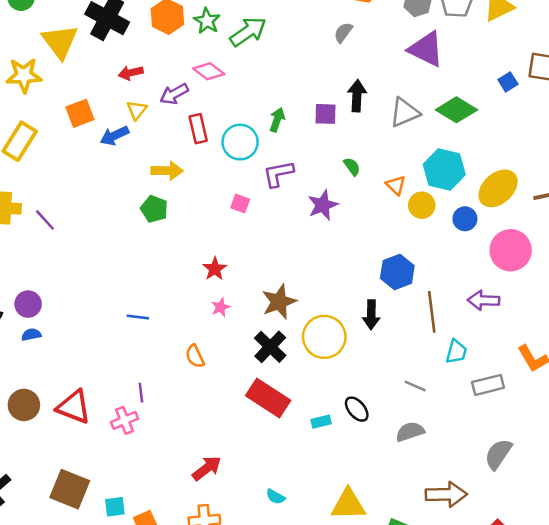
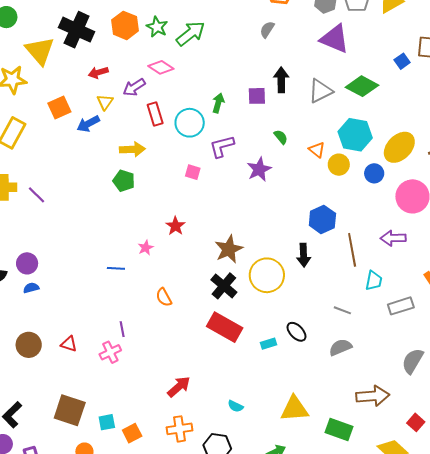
pink star: (221, 307) -> (146, 248), moved
red triangle: (74, 407) -> (69, 344), size x0.6

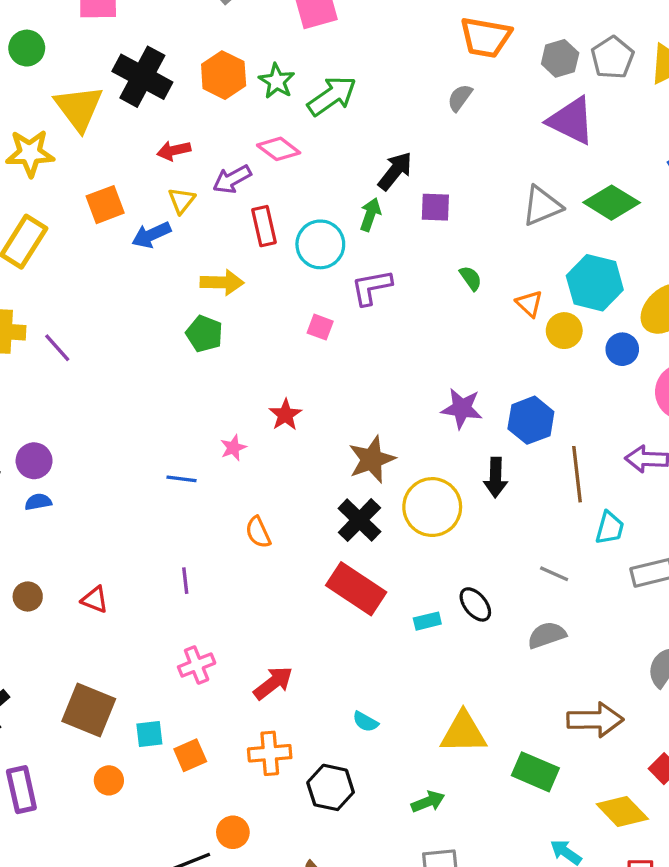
black arrow: (281, 80) -> (395, 171), moved, turned 35
purple star: (259, 169) -> (462, 408), moved, turned 30
brown circle: (29, 345) -> (28, 597), size x0.7
pink cross: (110, 352) -> (197, 665), moved

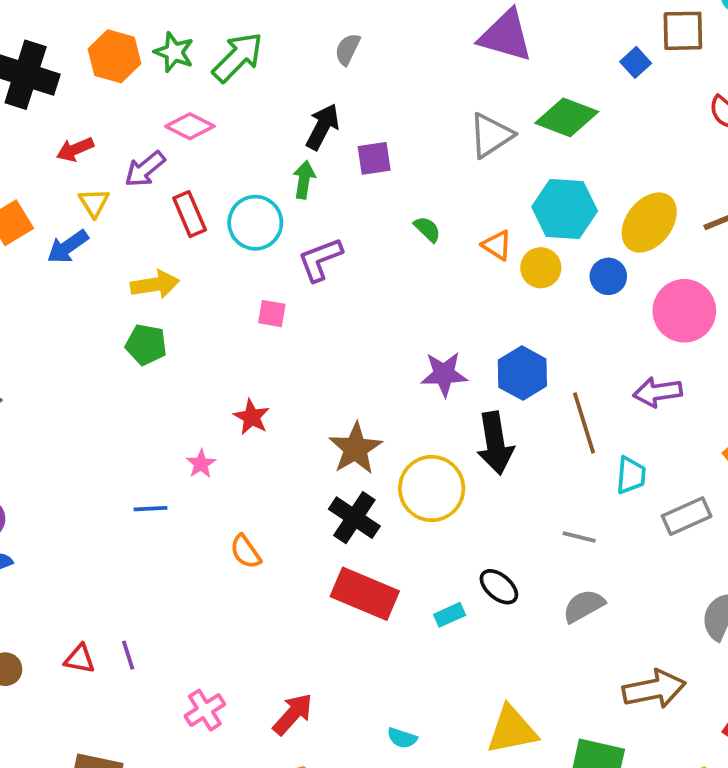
gray semicircle: (460, 98) -> (348, 49), moved
black arrow: (496, 477) -> (495, 443), size x1.4
purple line: (185, 581) -> (128, 655), moved

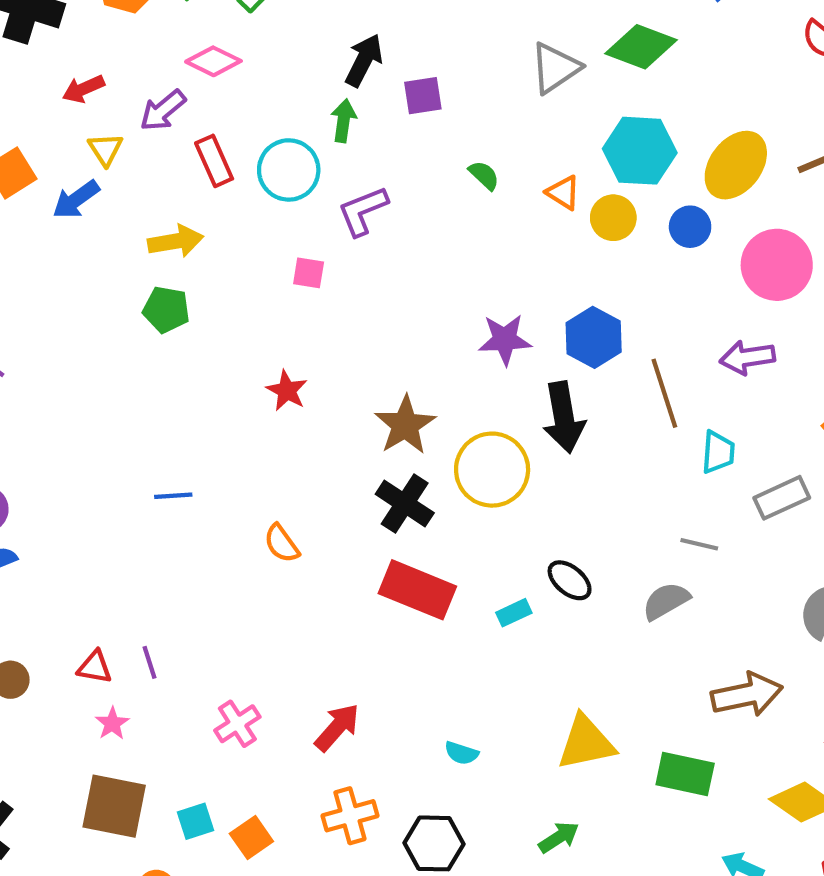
pink star: (201, 464) -> (112, 723), moved
gray line: (579, 537) -> (699, 544), moved

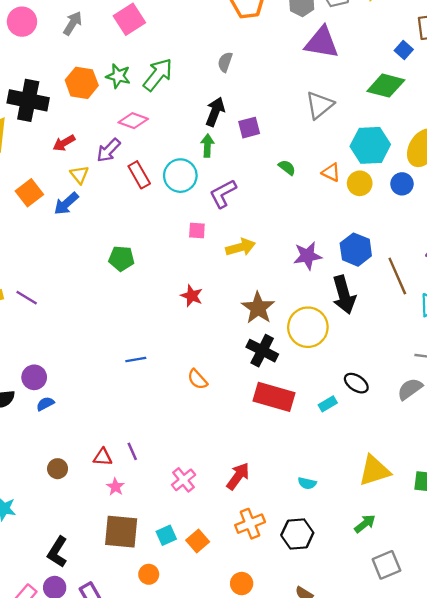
green diamond: (641, 47) -> (386, 86), moved
yellow arrow: (176, 241) -> (241, 247), moved

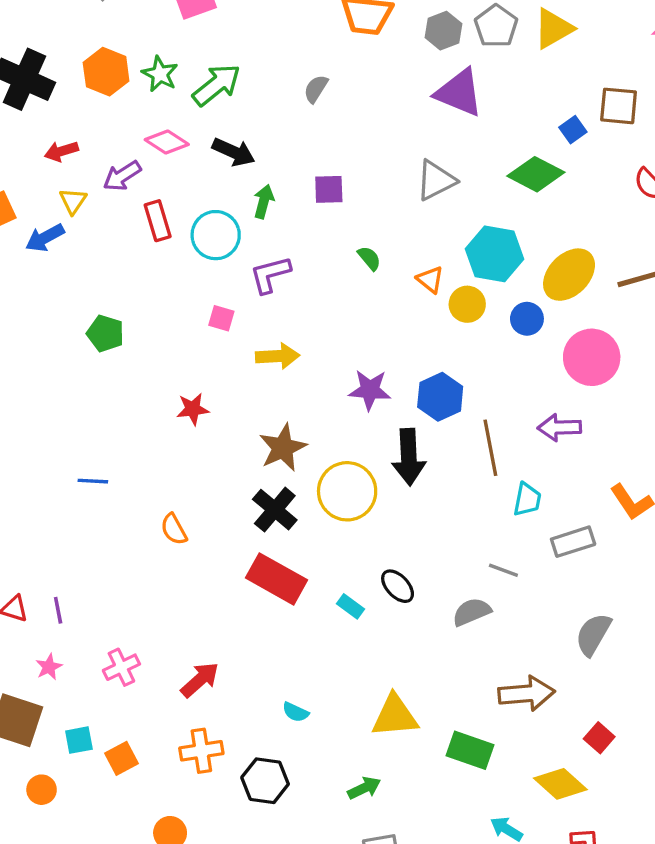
black arrow: (215, 112) -> (234, 152), moved, turned 80
red star: (192, 296) -> (193, 409), turned 30
cyan rectangle: (328, 404) -> (350, 606), turned 54
pink star: (115, 487) -> (49, 667), moved

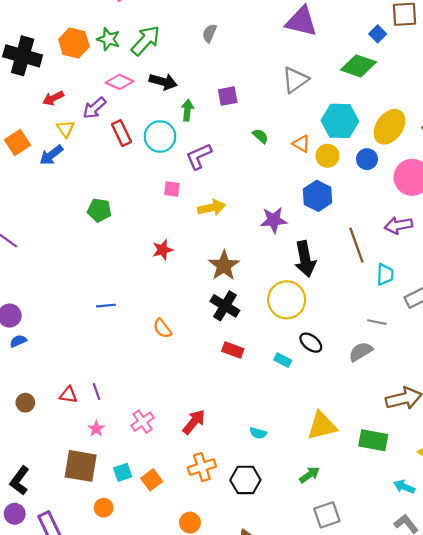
blue hexagon: (440, 397) -> (318, 196), moved
yellow circle: (347, 491) -> (287, 300), moved
red rectangle: (277, 579) -> (233, 350), size x0.6

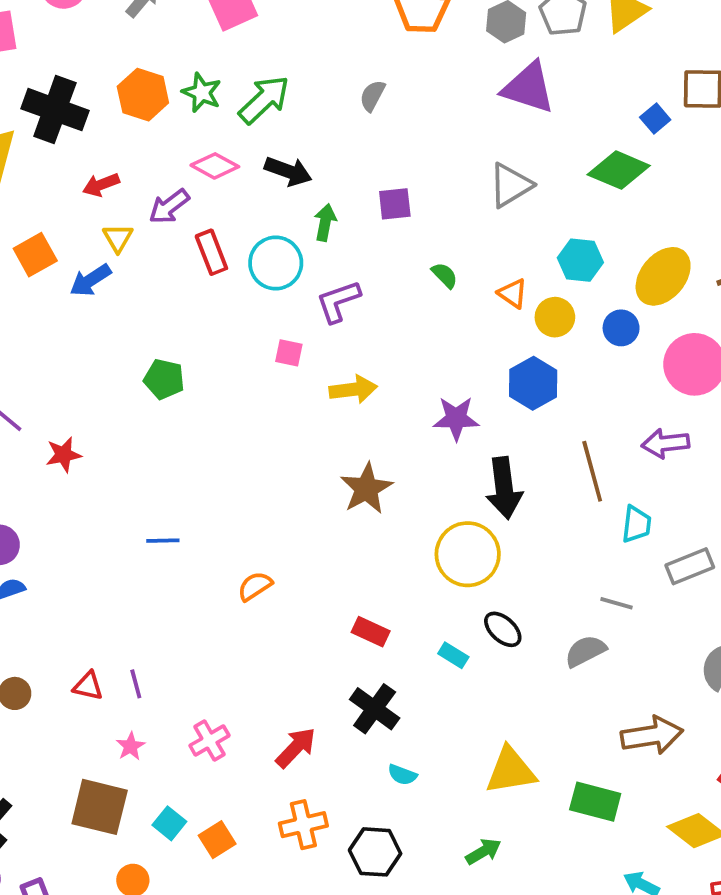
cyan hexagon: (340, 121) -> (580, 260), size x0.7
red star: (163, 250) -> (63, 455), moved
black cross: (225, 306) -> (375, 709), moved
orange semicircle: (162, 328) -> (255, 586), turned 90
cyan square: (123, 472) -> (169, 823), turned -36

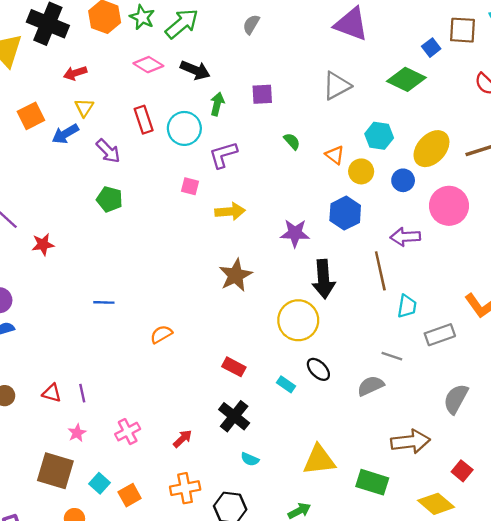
purple arrow: (169, 206) -> (108, 151), moved, turned -100
purple arrow: (665, 443) -> (405, 237), moved
red arrow: (296, 748) -> (183, 439), size x0.7

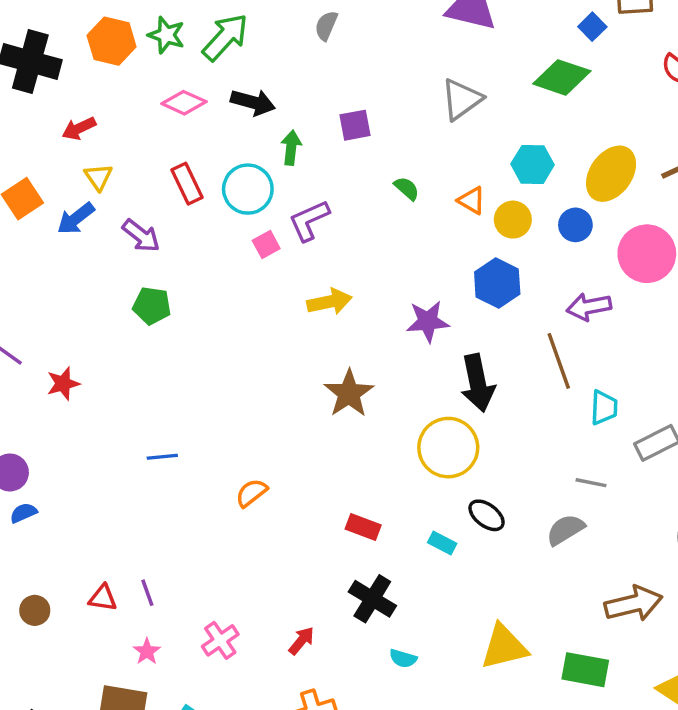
pink square: (190, 186) -> (266, 245), moved, turned -36

